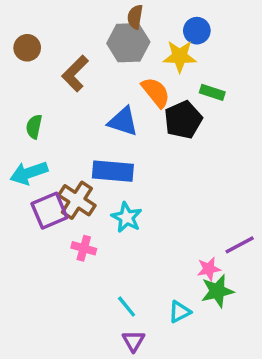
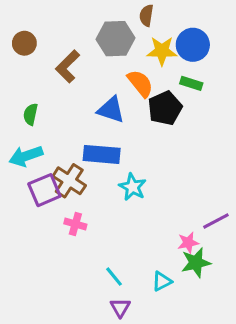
brown semicircle: (135, 17) -> (146, 15), moved
blue circle: (197, 31) -> (193, 45), moved, size x1.4
cyan star: (127, 217) -> (133, 187), moved

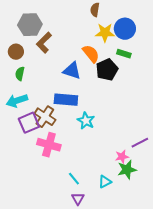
gray hexagon: (116, 39) -> (30, 25), moved
brown circle: (24, 43) -> (16, 52), moved
pink cross: (75, 224) -> (49, 145), size x1.6

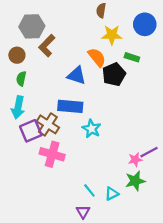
blue circle: (125, 29) -> (145, 24), moved
cyan arrow: (17, 101) -> (18, 107), turned -60
pink star: (122, 157) -> (135, 160), moved
cyan line: (74, 179) -> (89, 190), moved

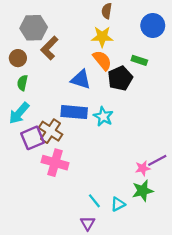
yellow star: (112, 35) -> (102, 37), moved
cyan arrow: (18, 107) -> (19, 113), turned 30
cyan star: (92, 129) -> (103, 117), moved

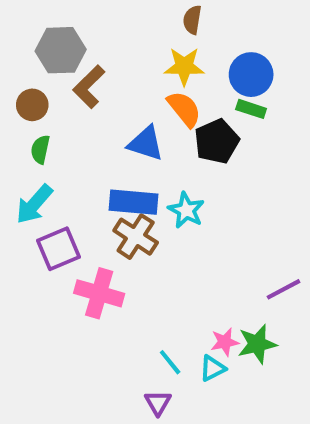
blue circle: (153, 25) -> (251, 75), moved
brown cross: (50, 131) -> (136, 237), moved
pink star: (143, 168) -> (225, 342), moved

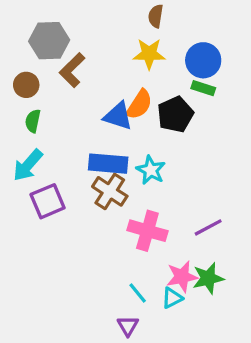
orange semicircle: (184, 109) -> (139, 105), moved, turned 72
purple line: (283, 289) -> (208, 227), moved
pink cross: (99, 293) -> (147, 231), moved
pink star: (225, 342) -> (182, 277), size x1.4

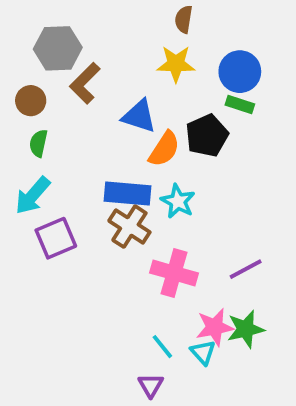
orange semicircle: (139, 105) -> (164, 149), moved
blue triangle: (118, 116) -> (139, 116), moved
cyan triangle: (172, 298) -> (203, 352), turned -45

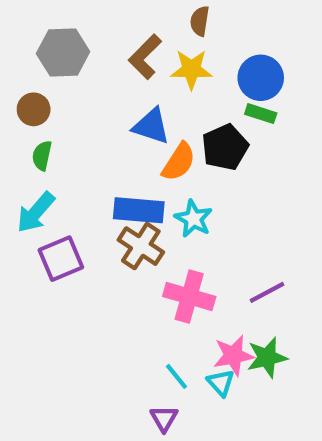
brown L-shape: (85, 83) -> (145, 57), moved

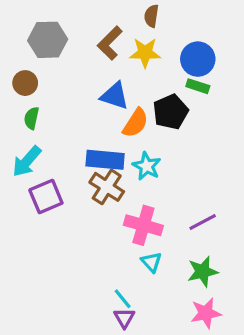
pink star: (233, 355) -> (206, 313), moved
cyan line: (177, 376) -> (123, 299), moved
cyan triangle: (221, 383) -> (151, 262), moved

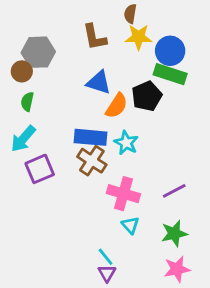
gray hexagon: (48, 40) -> (38, 52), moved
brown L-shape: (110, 43) -> (95, 37), turned -56
yellow star: (145, 53) -> (139, 37), moved
green rectangle: (198, 86) -> (170, 74), size x1.6

